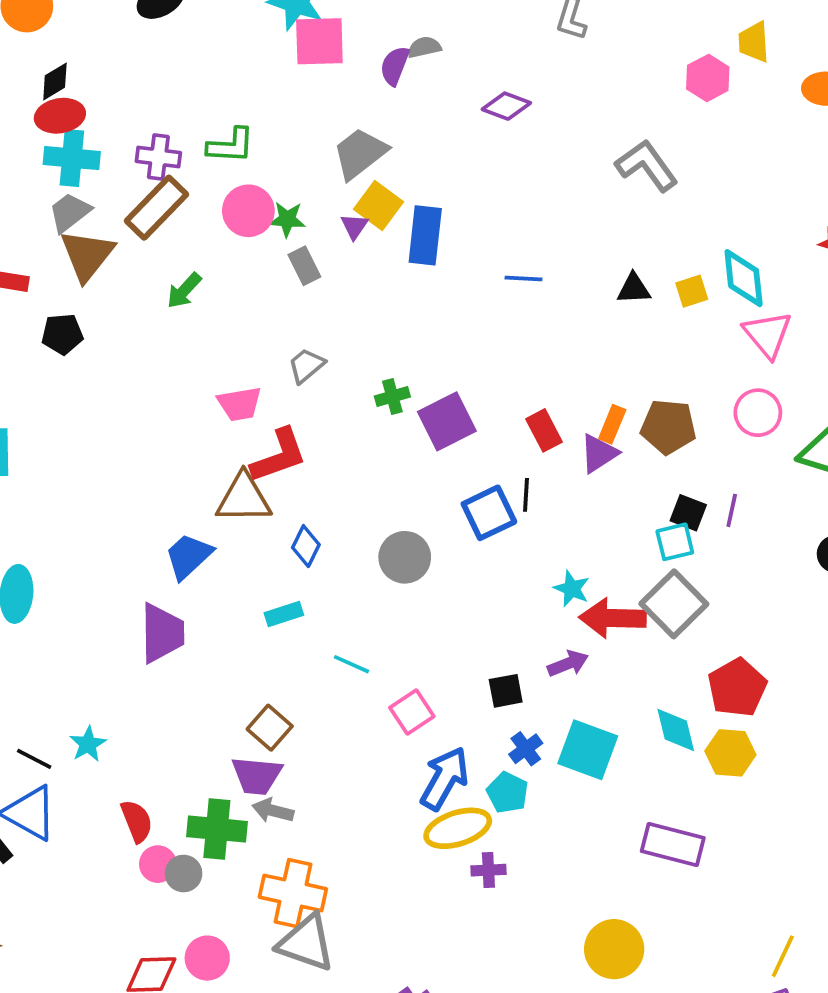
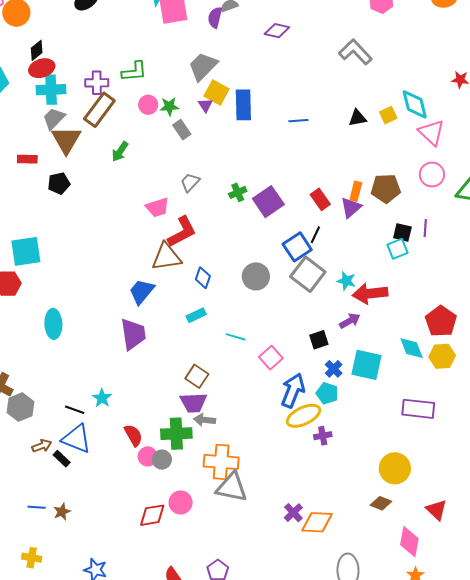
pink circle: (248, 211) -> (148, 105), size x0.7
black line: (526, 495) -> (315, 235), turned 30
gray square: (674, 604) -> (308, 274), moved

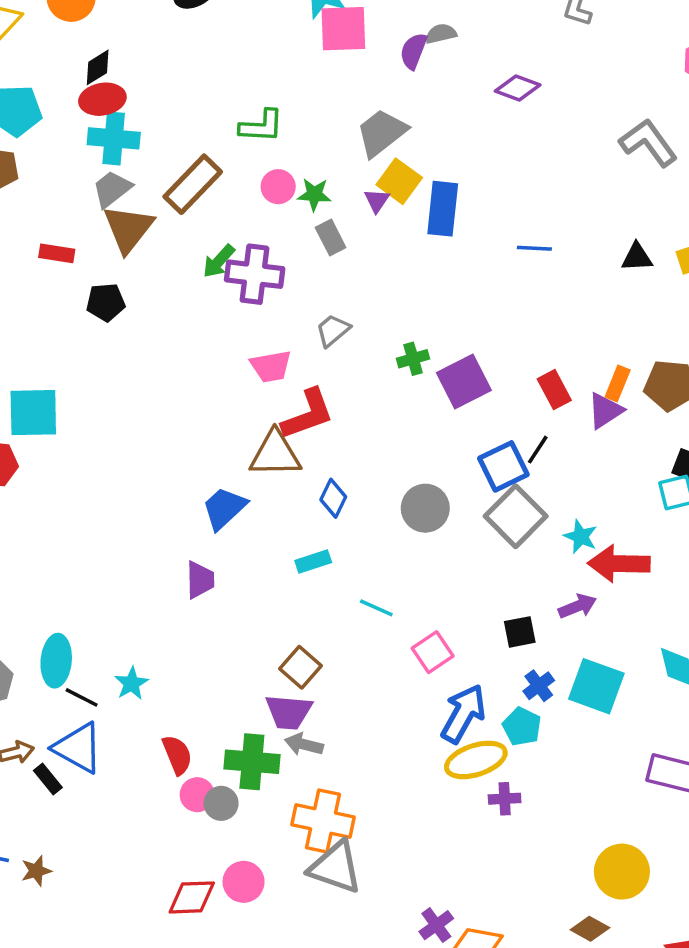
purple cross: (97, 83) -> (255, 274), moved, size x1.4
cyan ellipse: (53, 324) -> (56, 661), moved
purple trapezoid: (133, 334) -> (200, 580), size x0.7

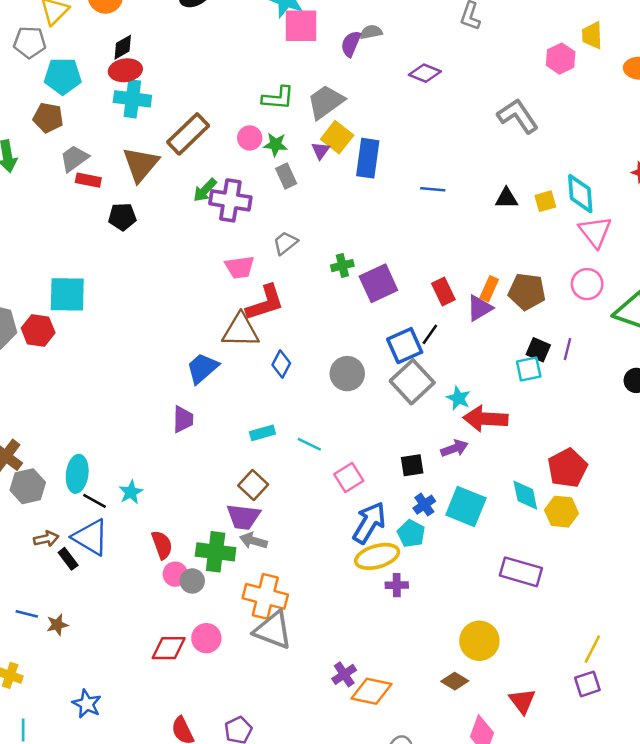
green L-shape: (261, 126) -> (278, 98), moved
gray trapezoid: (112, 189) -> (74, 158), moved
cyan rectangle: (313, 562) -> (262, 433), moved

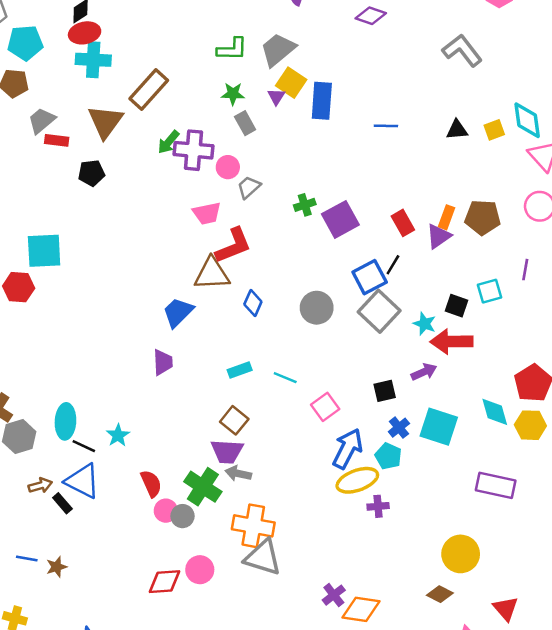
pink circle: (250, 138) -> (228, 167), moved
black square: (538, 350) -> (456, 306), moved
green cross: (216, 552) -> (203, 487), turned 30

